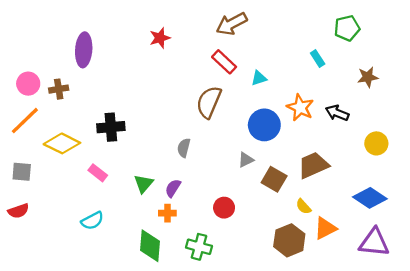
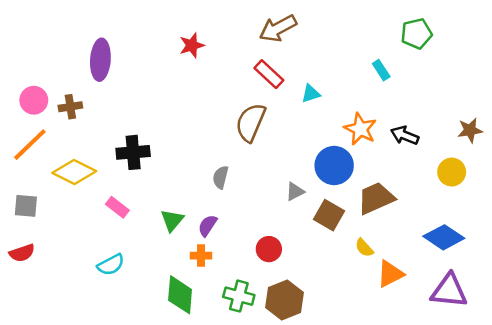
brown star: (368, 77) -> (470, 130), moved
blue circle: (264, 125) -> (334, 165), moved
brown hexagon: (289, 240) -> (285, 300), moved

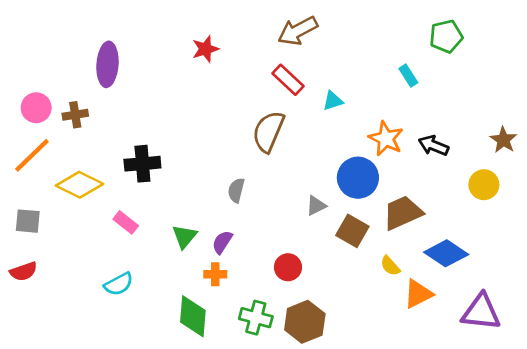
brown star: (470, 130) -> (503, 140), turned -30
blue diamond: (444, 237) -> (446, 253), moved

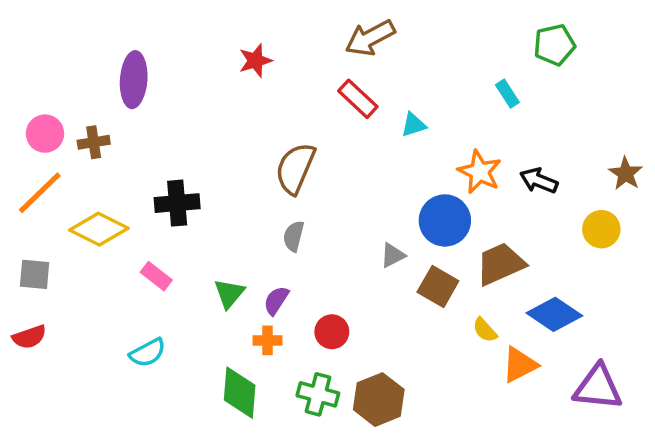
brown semicircle: (268, 132) -> (295, 168), moved
red circle: (288, 267) -> (332, 332), moved

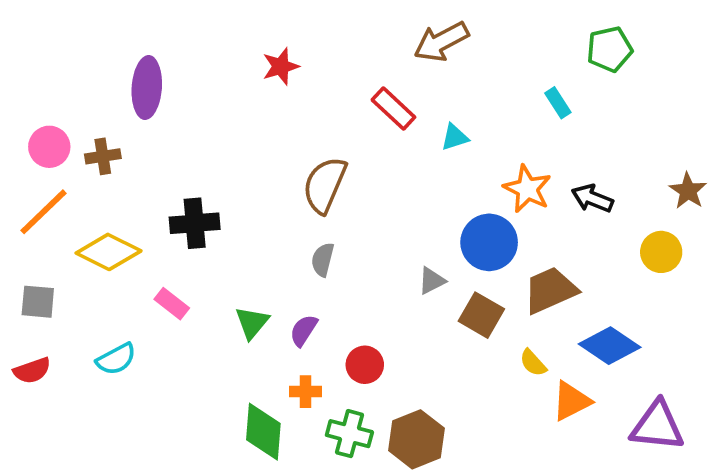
brown arrow: (370, 38) -> (441, 42), moved
orange cross: (268, 340) -> (306, 392), moved
cyan semicircle: (148, 353) -> (116, 359), moved

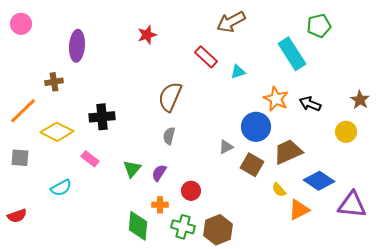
cyan rectangle: (558, 103) -> (292, 54), size x2.0
pink circle: (49, 147) -> (21, 24), moved
red semicircle: (32, 370) -> (17, 216), moved
purple triangle: (657, 426) -> (352, 205), moved

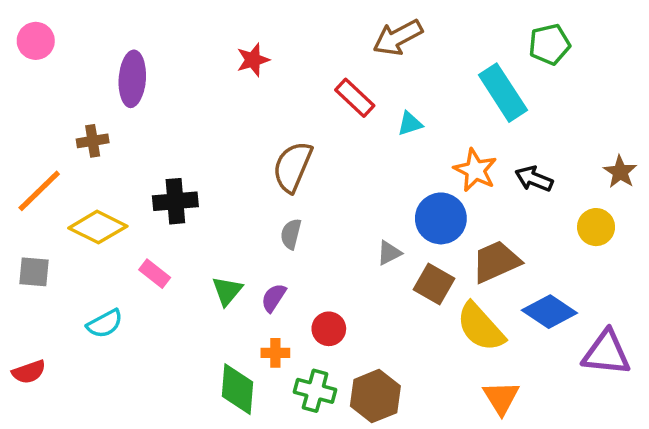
yellow semicircle: (279, 190) -> (481, 327), size x2.0
orange triangle: (299, 210) -> (501, 398), moved, turned -35

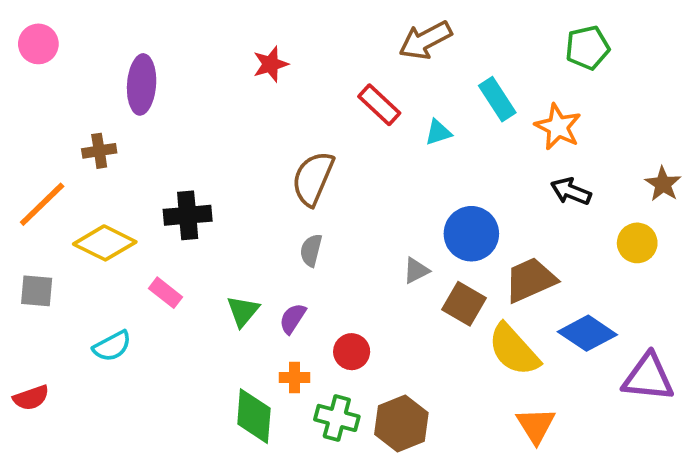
cyan rectangle: (503, 93) -> (497, 99), moved, size x0.7
orange star: (475, 170) -> (558, 127), moved

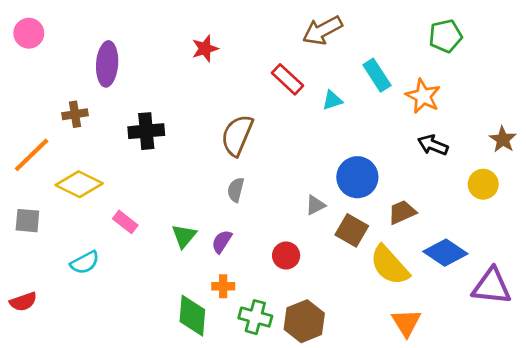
black cross: (188, 215) -> (146, 131), moved
brown trapezoid: (530, 280) -> (402, 212), size x0.7
red circle: (352, 352) -> (286, 256), moved

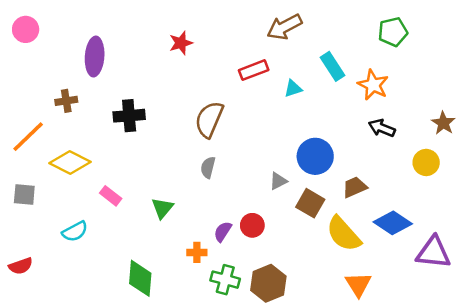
red rectangle: (287, 79) -> (254, 70), turned -64
purple semicircle: (222, 242) -> (223, 231), moved
green diamond: (192, 316) -> (140, 278), moved

